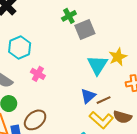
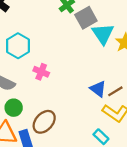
cyan triangle: (97, 65) -> (103, 34), moved
blue triangle: (88, 96) -> (98, 89), turned -35

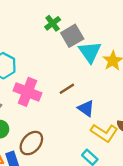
pink cross: (41, 72) -> (27, 92), size x1.6
brown line: (115, 91) -> (67, 89), moved

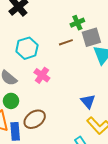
brown line: (67, 89) -> (66, 42), moved
pink cross: (27, 92) -> (42, 75), size x0.7

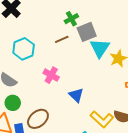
pink cross: (42, 75) -> (51, 75), moved
blue triangle: (88, 101) -> (76, 95), moved

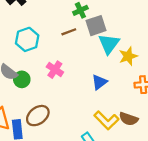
blue triangle: (76, 95) -> (99, 82), moved, turned 35
green circle: (13, 103) -> (22, 79), moved

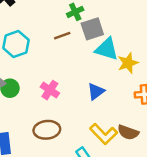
cyan triangle: (109, 44) -> (107, 49), turned -50
pink cross: (55, 70) -> (50, 90), moved
brown ellipse: (38, 116) -> (47, 130), moved, turned 30

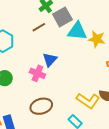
yellow star: (128, 63) -> (97, 39), turned -30
blue triangle: (96, 91) -> (50, 60), moved

